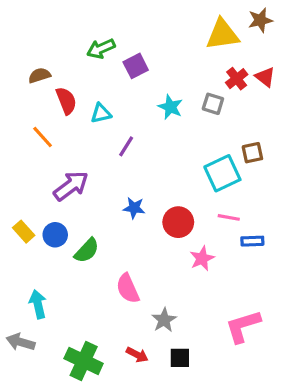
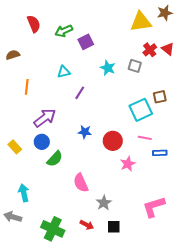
brown semicircle: (39, 75) -> (13, 55), moved
red semicircle: (66, 101) -> (34, 24), moved
orange line: (43, 137) -> (27, 87), turned 49
blue circle: (55, 235) -> (42, 142), moved

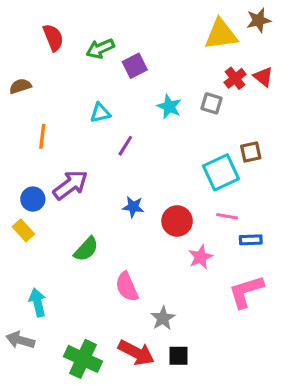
blue circle: (42, 142) -> (33, 199), moved
pink L-shape: (154, 207) -> (246, 292), moved
red arrow: (87, 225) -> (136, 353), size x1.6

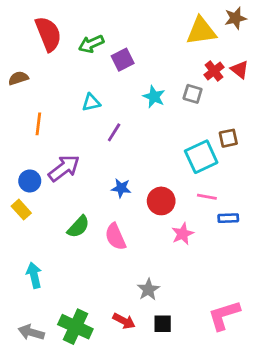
red semicircle: (53, 38) -> (48, 34), size x1.4
pink semicircle: (127, 287) -> (115, 237), moved
pink L-shape: (246, 292) -> (224, 315), moved
gray arrow: (20, 340) -> (31, 332), moved
red arrow: (136, 353) -> (124, 321), size x0.7

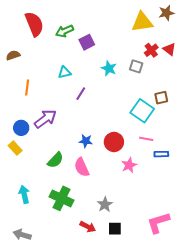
cyan square: (201, 157) -> (142, 111), turned -30
blue star: (121, 188) -> (86, 141), moved
green cross: (75, 327) -> (62, 198), moved

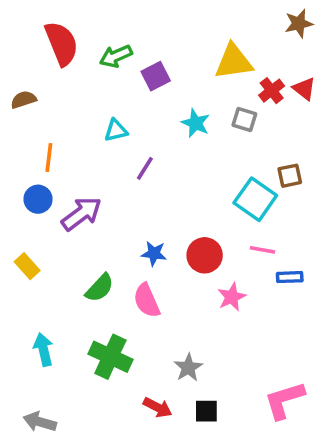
yellow triangle: (142, 22) -> (234, 62), moved
blue circle: (21, 128) -> (38, 199), moved

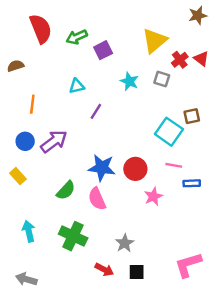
yellow triangle: (234, 62) -> (155, 41), turned -32
blue circle: (38, 199) -> (25, 141), moved
blue star: (154, 253) -> (102, 168), size x1.6

